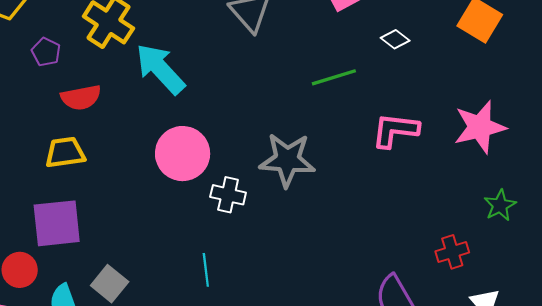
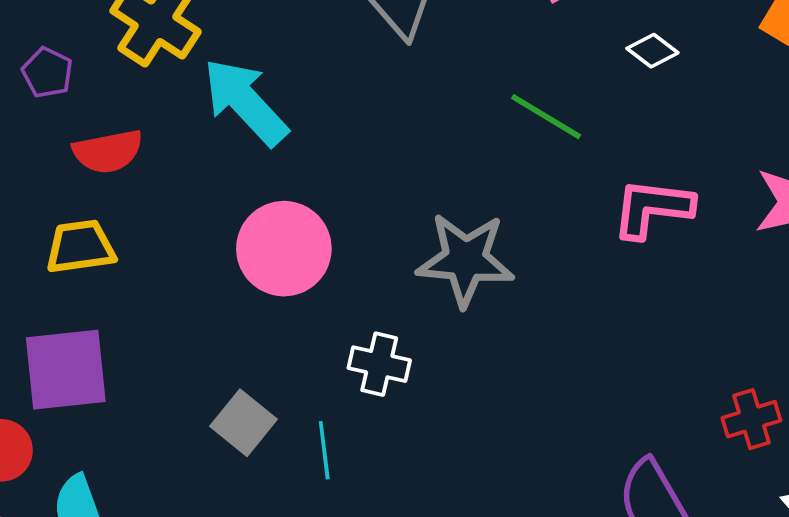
green line: (334, 77) -> (546, 117), turned 48
white cross: (228, 195) -> (379, 364), moved
gray square: (110, 284) -> (244, 423), moved

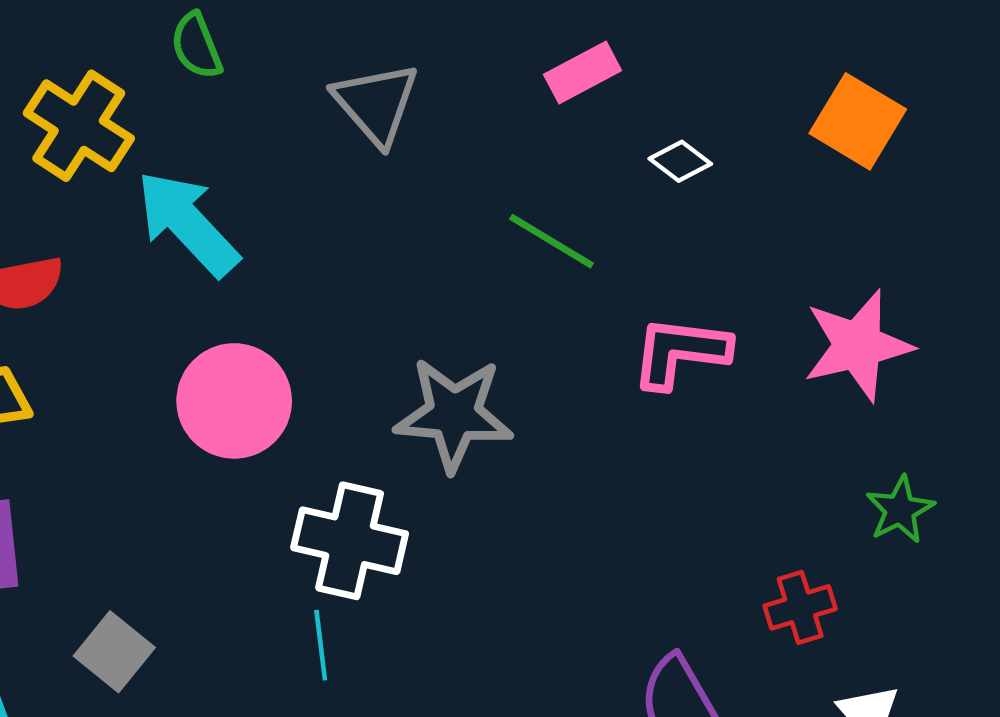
white cross: (379, 364) -> (350, 541), size x1.5
gray square: (244, 423) -> (114, 652), moved
cyan line: (324, 450) -> (321, 645), moved

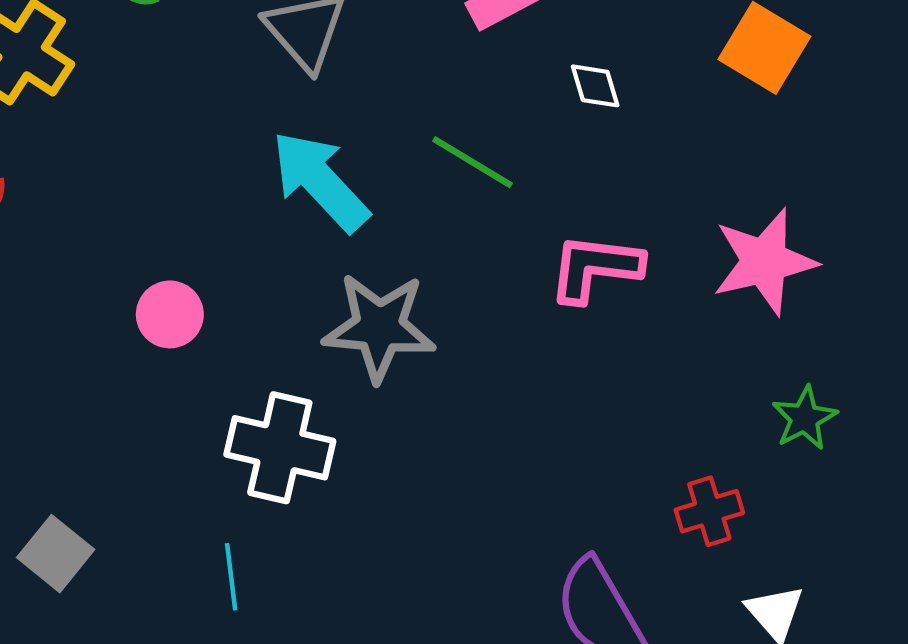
white diamond: (680, 161) -> (595, 86), turned 36
cyan arrow: (188, 223) -> (320, 181), moved
pink circle: (234, 401) -> (170, 314), size x0.6
cyan line: (321, 645) -> (231, 577), moved

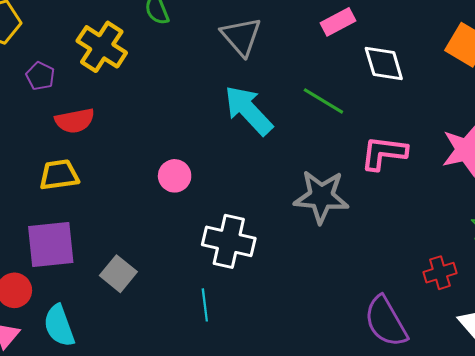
white diamond: (595, 86) -> (384, 63), size x1.6
gray star: (379, 327) -> (321, 197), moved
gray square: (56, 554) -> (118, 274), moved

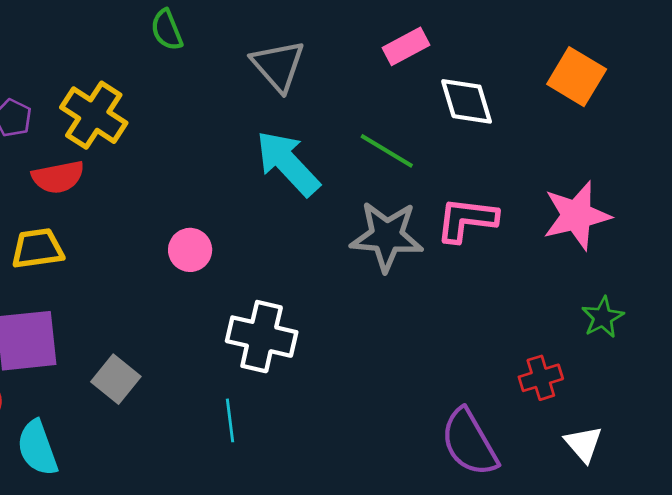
yellow cross: (102, 47) -> (94, 115), moved
gray star: (321, 197) -> (387, 236), moved

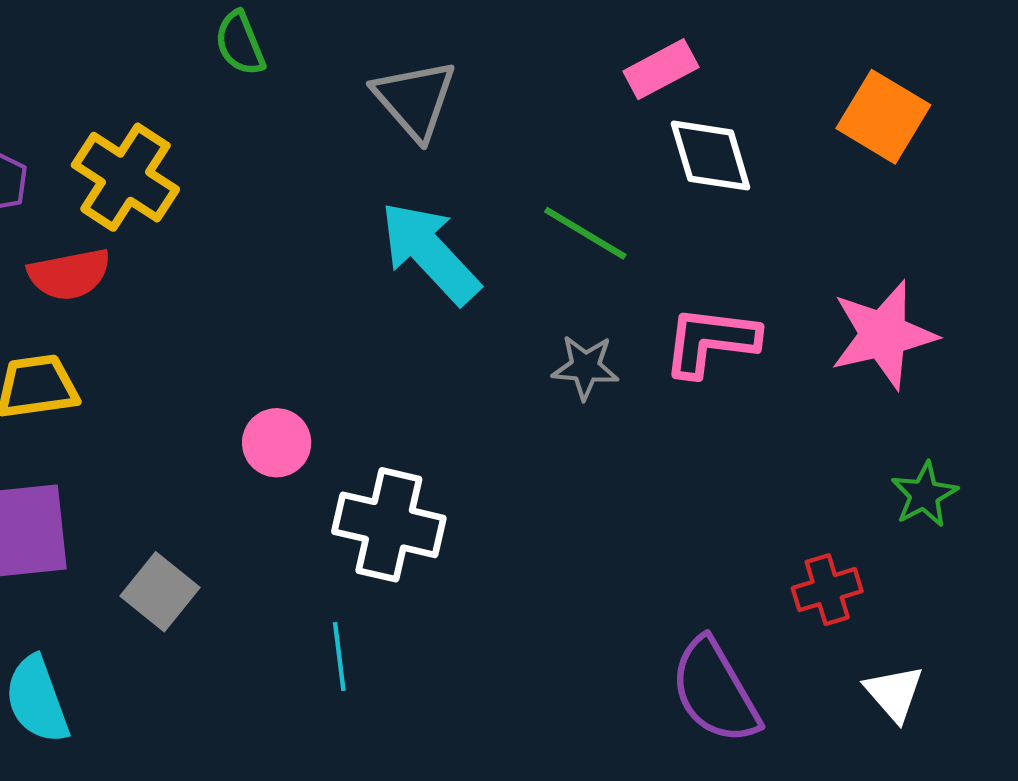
pink rectangle: (406, 46) -> (661, 69), moved
gray star: (387, 236) -> (585, 367), size x0.6
pink circle: (190, 250) -> (277, 443), moved

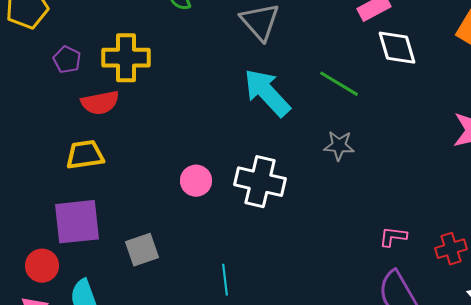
yellow cross: (125, 177) -> (126, 58), turned -33
pink L-shape: (711, 341) -> (393, 237), moved, size x0.6
white cross: (389, 525) -> (260, 182), moved
gray square: (160, 592) -> (142, 250), turned 32

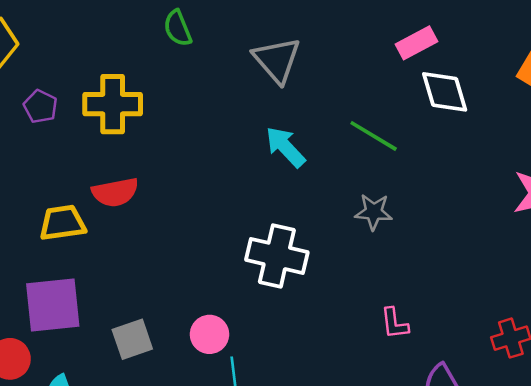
cyan arrow: (267, 93) -> (285, 147), size x0.7
red semicircle: (100, 103) -> (115, 192), moved
pink circle: (196, 181) -> (209, 334), moved
pink L-shape: (393, 237) -> (394, 323), moved, turned -104

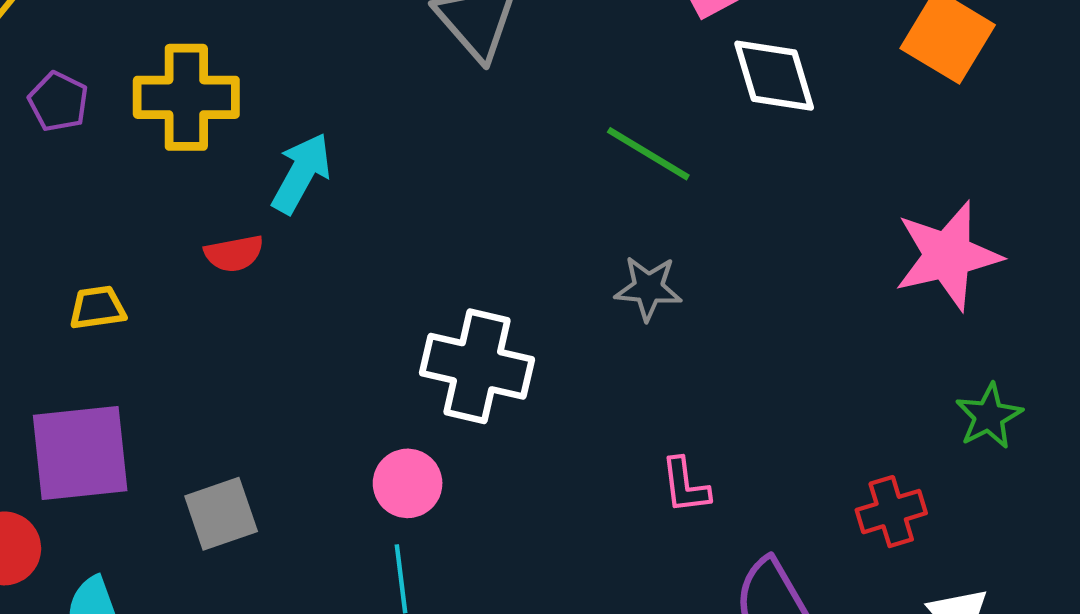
cyan arrow: (285, 147) -> (301, 173), moved, turned 72
red semicircle: (115, 192) -> (234, 253), moved, size x0.7
yellow trapezoid: (63, 223) -> (97, 308), size x0.7
pink circle: (209, 334) -> (408, 483), moved

